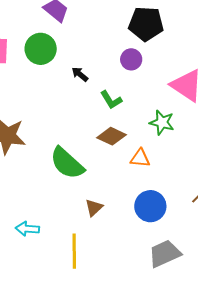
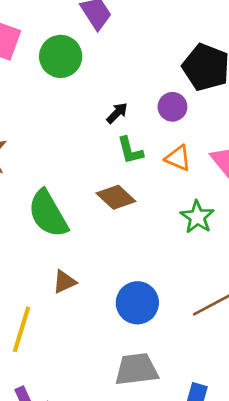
black arrow: (80, 74) -> (117, 113), moved, turned 78
green star: (162, 122) -> (197, 217), moved
orange triangle: (140, 158) -> (178, 158), moved

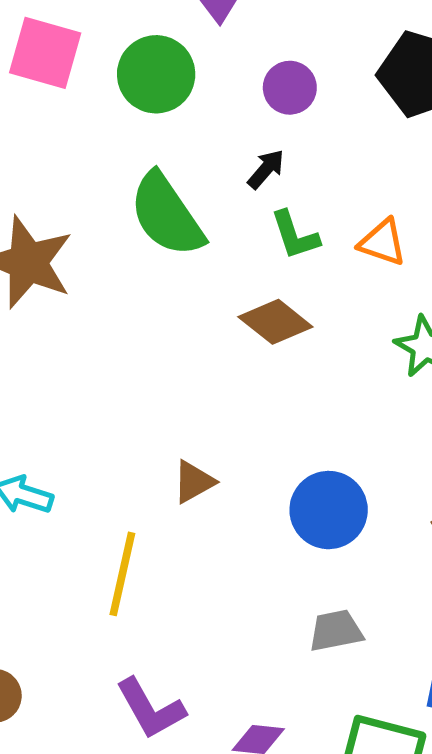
purple circle: (172, 107) -> (290, 88), moved
green semicircle: (48, 214) -> (167, 215), moved
gray trapezoid: (136, 369) -> (336, 631), size x0.7

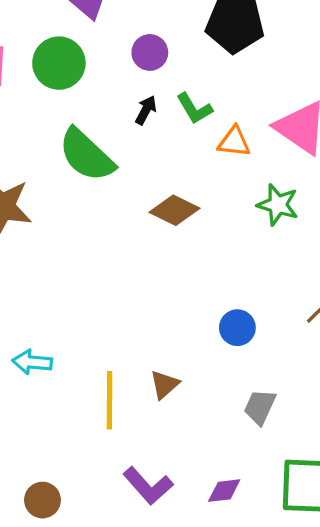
green L-shape: (295, 235) -> (194, 109), moved
brown triangle: (194, 482) -> (164, 385), moved
blue circle: (329, 510) -> (237, 328), size x0.7
gray trapezoid: (336, 631) -> (260, 407), turned -42

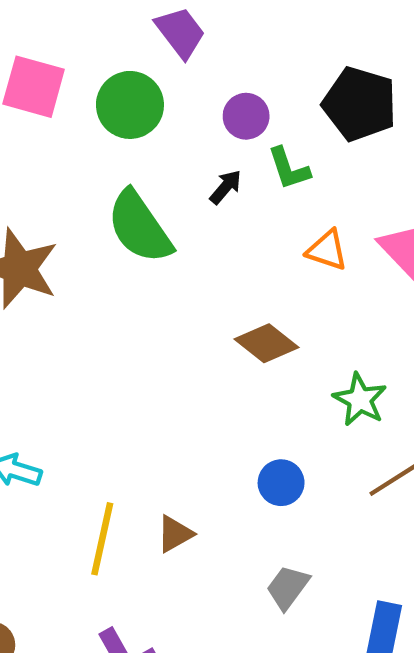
green L-shape: (194, 109) -> (289, 168), moved
green star: (278, 205) -> (360, 400), moved
brown diamond: (175, 210) -> (266, 343), moved

